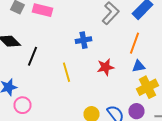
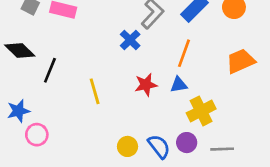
blue cross: (84, 40) -> (130, 40), moved, turned -35
blue triangle: (138, 66) -> (179, 85), moved

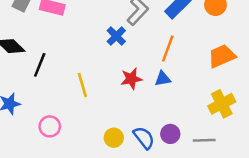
yellow cross: (201, 111) -> (222, 104), moved
pink circle: (37, 135) -> (50, 126), moved

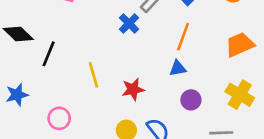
red star: (131, 79) -> (133, 89), moved
yellow cross: (222, 104) -> (240, 95), turned -32
purple circle: (170, 134) -> (191, 100), moved

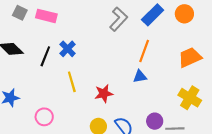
blue cross: (129, 23) -> (68, 49), moved
black line: (49, 54) -> (45, 56), moved
purple circle: (191, 100) -> (155, 121), moved

